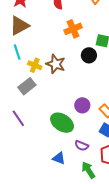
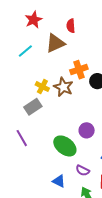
brown triangle: (19, 26) -> (55, 43), moved
orange cross: (73, 29) -> (79, 70), moved
cyan line: (17, 52) -> (25, 51), moved, turned 63

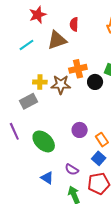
yellow cross: (42, 87) -> (40, 82), turned -32
brown star: (63, 87) -> (61, 85), turned -30
green ellipse: (65, 146) -> (44, 141), moved

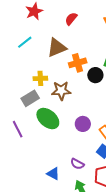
red semicircle: (74, 24) -> (71, 19), turned 40
brown triangle: (57, 40) -> (57, 48), moved
brown star: (61, 85) -> (61, 91), moved
green ellipse: (44, 141) -> (48, 119), moved

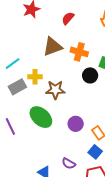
cyan line: (25, 42) -> (13, 64), moved
orange cross: (78, 63) -> (79, 52), moved, turned 30
gray rectangle: (30, 98) -> (17, 87), moved

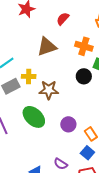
orange cross: (79, 52) -> (84, 46), moved

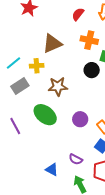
red semicircle: (63, 19) -> (78, 14), moved
yellow cross: (29, 76) -> (37, 66), moved

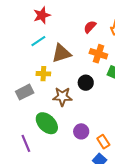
cyan line: (14, 63) -> (38, 41), moved
black circle: (92, 70) -> (86, 83), moved
purple line: (15, 126) -> (26, 143), moved

